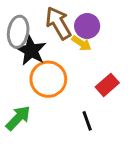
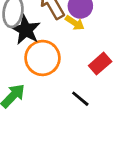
black line: (87, 121) -> (80, 99), turned -30

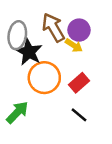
red rectangle: (100, 64) -> (79, 83), moved

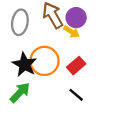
black star: (29, 52) -> (25, 64), moved

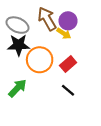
gray ellipse: (20, 22) -> (17, 25), turned -75
black star: (25, 64) -> (19, 45), moved, turned -30

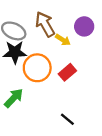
purple circle: (68, 21) -> (84, 26), moved
black line: (68, 90) -> (67, 119), moved

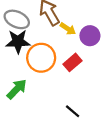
purple circle: (84, 26) -> (90, 36), moved

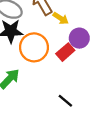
purple circle: (90, 36) -> (79, 38), moved

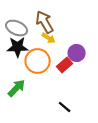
yellow arrow: (61, 18) -> (49, 38), moved

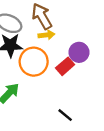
yellow arrow: (49, 38) -> (46, 35), turned -40

